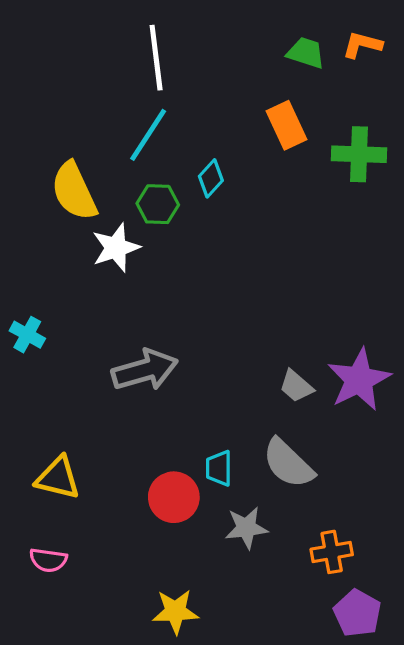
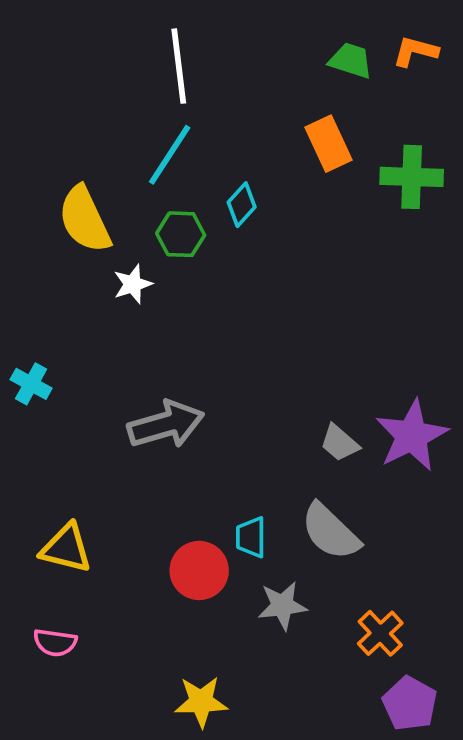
white star: (116, 248) -> (133, 284), size x0.7
orange cross: (332, 552) -> (380, 633), turned -33

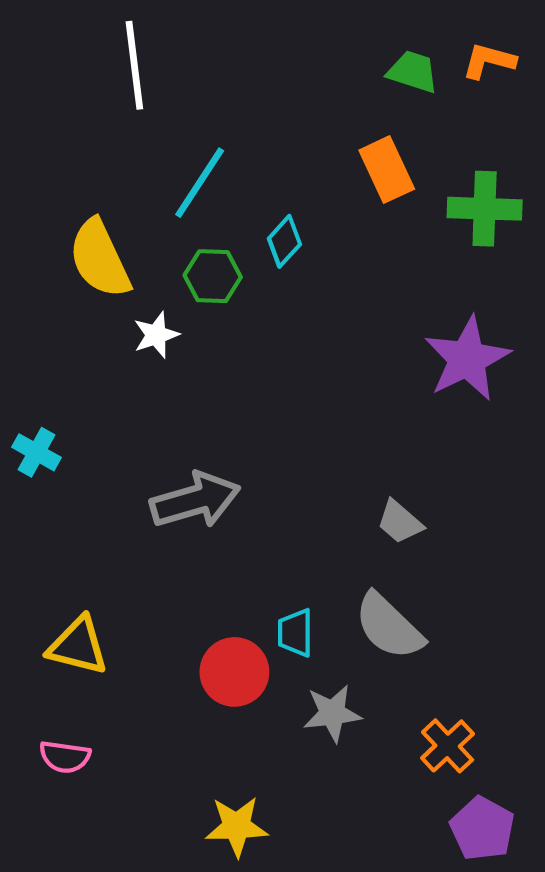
white line: (179, 66) -> (134, 65), moved
purple star: (412, 436) -> (467, 359), moved

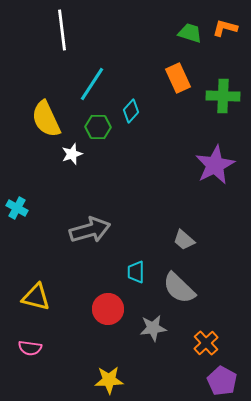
cyan trapezoid: (295, 633) -> (136, 272), moved

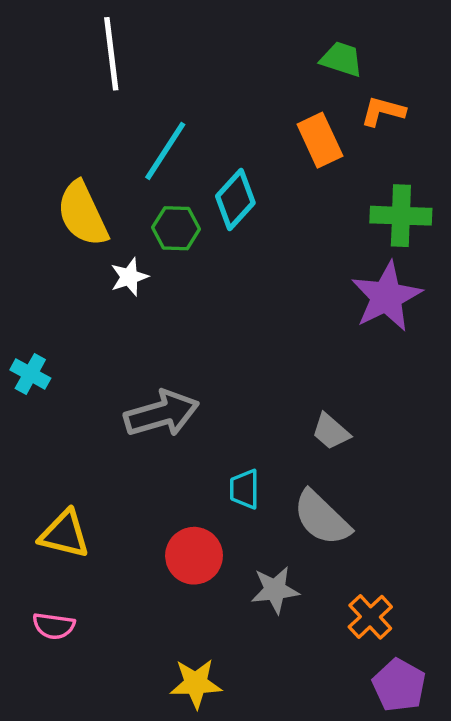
orange L-shape: (225, 28) -> (383, 111), moved
green cross: (223, 96) -> (401, 216), moved
cyan diamond: (131, 111) -> (235, 199), size x1.4

